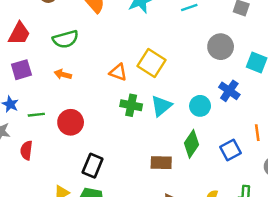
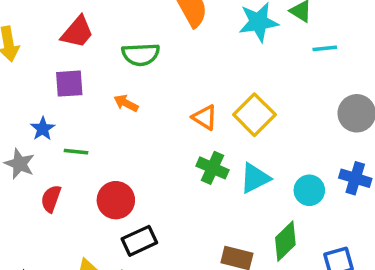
blue cross: (229, 91) -> (355, 178), turned -30
red circle: (71, 122) -> (116, 200), moved
black rectangle: (93, 166) -> (139, 241), turned 30

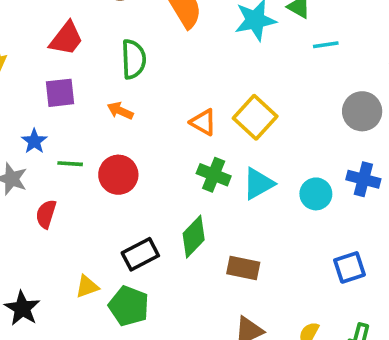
green semicircle: (141, 54) -> (134, 59), turned -87
red circle: (116, 200) -> (118, 175), moved
green diamond: (285, 241) -> (194, 237), moved

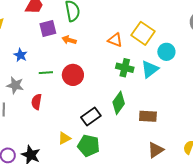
purple square: (60, 93) -> (48, 28), moved
blue star: (34, 141) -> (20, 55), moved
cyan circle: (316, 194) -> (166, 52), moved

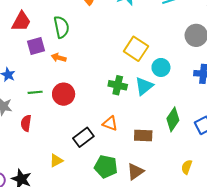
orange triangle: (115, 40) -> (110, 123), moved
green diamond: (119, 103) -> (173, 119), moved
green pentagon: (89, 146) -> (106, 167), moved
brown triangle: (156, 150) -> (135, 172), moved

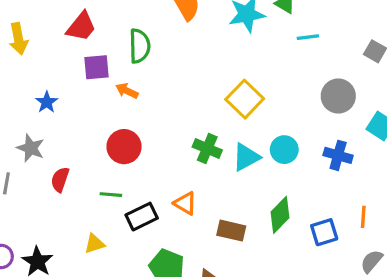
cyan circle: (161, 67) -> (284, 150), moved
green line: (35, 92) -> (111, 195), moved

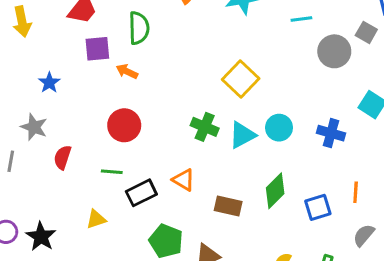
gray circle: (338, 96) -> (334, 51), moved

